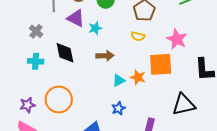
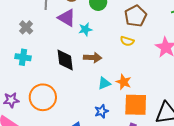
black diamond: (65, 53) -> (65, 60), moved
orange square: (161, 64) -> (136, 105), moved

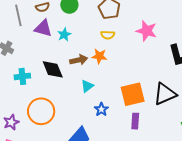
cyan cross: (23, 57) -> (22, 76), moved
orange star: (124, 82) -> (99, 56), moved
cyan triangle: (104, 83) -> (87, 86), moved

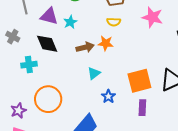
black diamond: (53, 69) -> (47, 44), moved

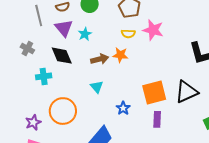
purple triangle: (49, 16) -> (64, 28), turned 36
pink star: (152, 17) -> (153, 30), moved
cyan triangle: (94, 73) -> (97, 87), moved, turned -32

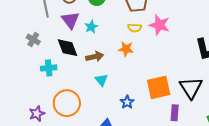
brown arrow: (100, 59) -> (95, 57), moved
black triangle: (186, 92) -> (191, 88), turned -40
purple rectangle: (157, 119) -> (175, 113), moved

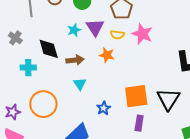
purple triangle: (70, 20) -> (95, 27), moved
purple rectangle: (175, 113) -> (139, 123), moved

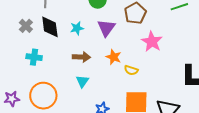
cyan star: (74, 30) -> (77, 28), moved
yellow semicircle: (117, 35) -> (131, 70), moved
black diamond: (49, 49) -> (50, 27), moved

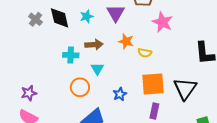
cyan cross: (34, 57) -> (71, 55), moved
orange circle: (43, 96) -> (80, 87), moved, size x0.7

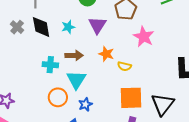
cyan triangle: (97, 69) -> (76, 80), size x1.5
blue star: (120, 94) -> (85, 104), moved

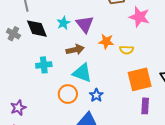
purple triangle: (97, 25) -> (85, 24), moved
cyan cross: (50, 65) -> (44, 65), moved
cyan triangle: (76, 80) -> (82, 73), turned -30

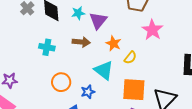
yellow semicircle: (127, 50) -> (130, 58), turned -72
cyan triangle: (82, 73) -> (104, 70), moved

